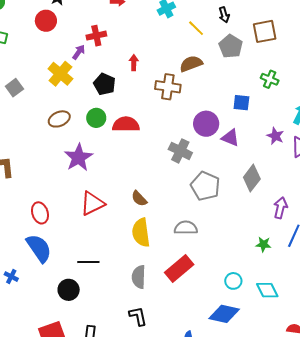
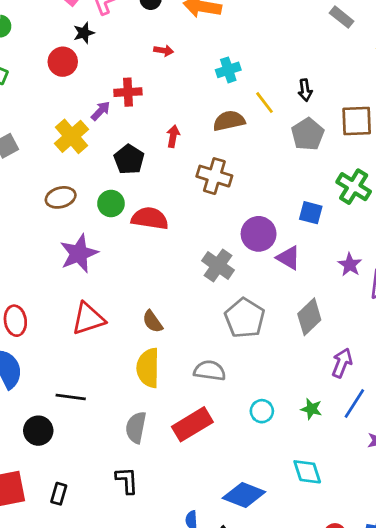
brown semicircle: (191, 64) -> (229, 121), moved
green cross: (270, 79) -> (354, 187), size x1.4
cyan circle: (233, 281) -> (262, 411), moved

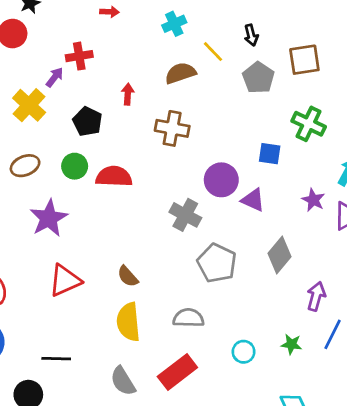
gray semicircle: (136, 427) -> (123, 381), turned -36

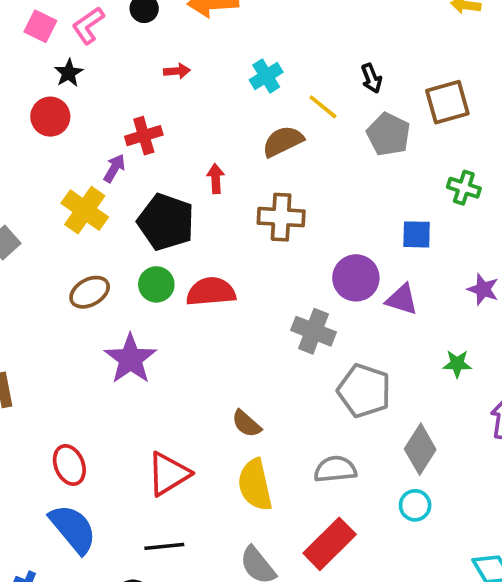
black pentagon: (87, 121) -> (166, 222), size x1.4
green cross: (309, 124) -> (464, 188), size x0.7
gray diamond: (279, 255) -> (420, 449), moved
red triangle: (65, 280) -> (168, 474), moved
green star: (291, 344) -> (457, 364), moved

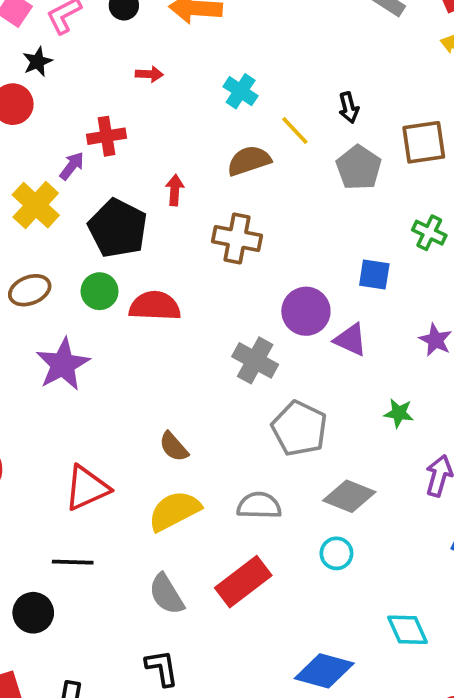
cyan cross: (266, 76) -> (241, 91), turned -32
gray diamond: (420, 449) -> (349, 496), turned 72
yellow semicircle: (255, 485) -> (174, 511), turned 68

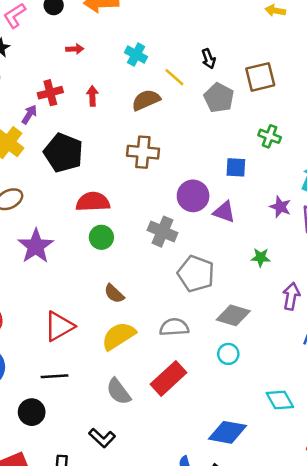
red arrow: (175, 190) -> (92, 96), moved
green circle: (100, 291) -> (101, 237), moved
black L-shape: (162, 668) -> (102, 438), moved, turned 148

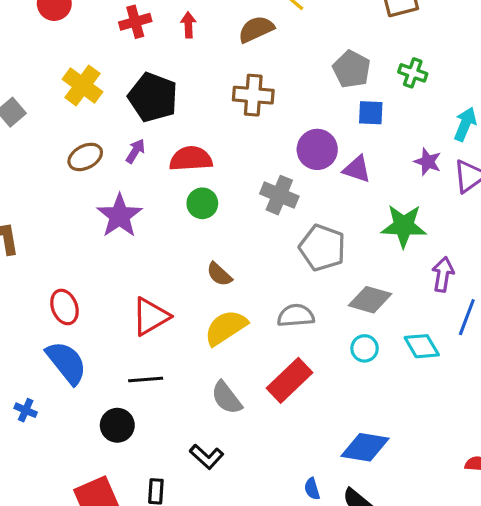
gray pentagon: (219, 98) -> (352, 69), moved
purple arrow: (29, 114) -> (135, 151), moved
green star: (261, 257) -> (404, 226), size x1.8
cyan diamond: (280, 400) -> (422, 346), moved

